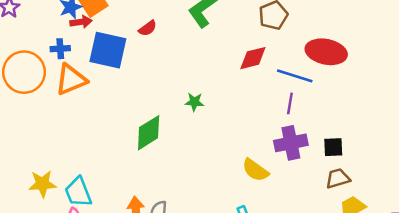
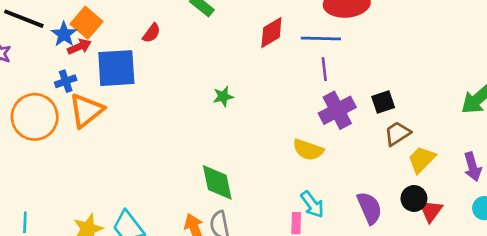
green diamond: (149, 133) -> (217, 182), moved, turned -54

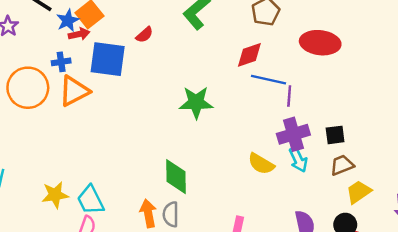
blue line: (321, 38) -> (269, 80), moved
green star: (223, 96) -> (196, 102), size x1.8
cyan arrow: (312, 204) -> (298, 159), moved

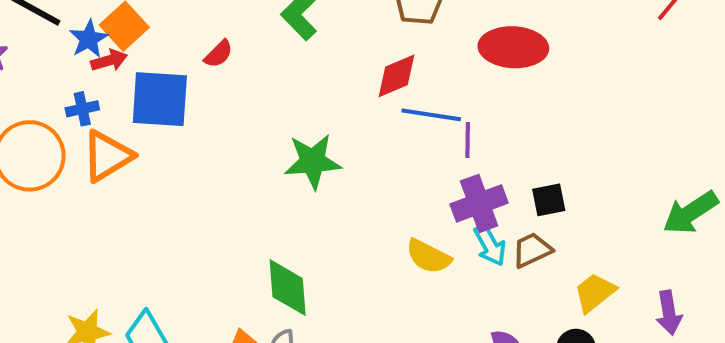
brown trapezoid: (342, 165) -> (532, 250), moved

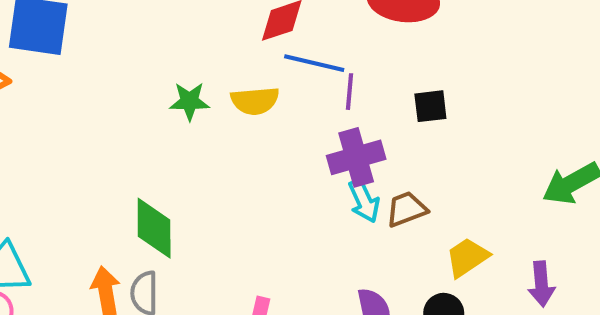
green star: (313, 161) -> (190, 101), size x0.7
black square: (549, 200) -> (430, 106), moved
yellow semicircle: (428, 256) -> (255, 101), moved, turned -36

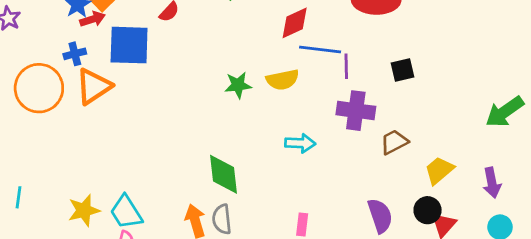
purple cross: (356, 157) -> (356, 111), turned 30
cyan arrow: (364, 201) -> (300, 143), moved, turned -56

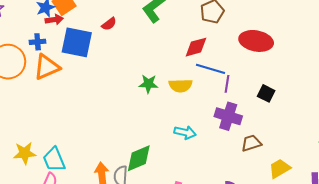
black square: (403, 70) -> (266, 93), turned 30
green diamond: (223, 174) -> (139, 158), moved, turned 64

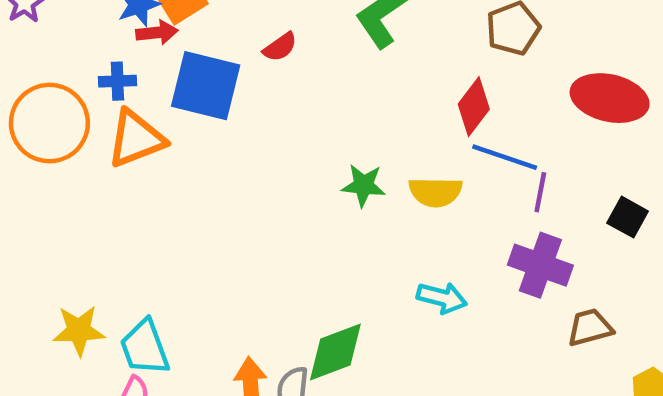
red diamond: (196, 47) -> (474, 107), turned -40

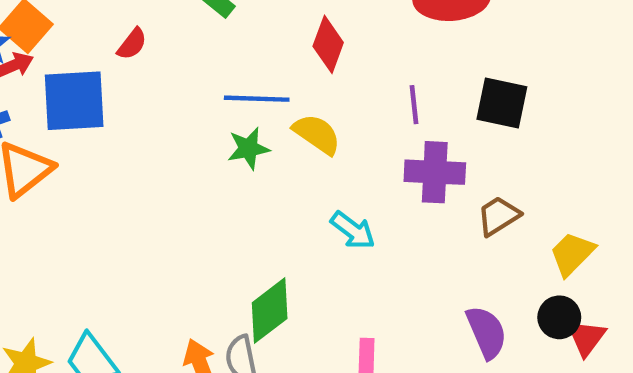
blue line: (505, 157) -> (257, 99), moved
yellow semicircle: (435, 192) -> (317, 134), turned -129
black square: (628, 217) -> (502, 103), size x1.4
cyan arrow: (442, 298) -> (353, 230), turned 39

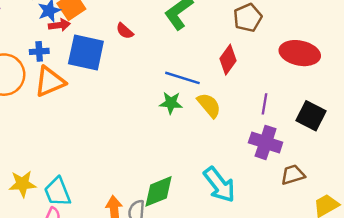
red semicircle: (132, 44) -> (125, 31), turned 78
cyan arrow: (353, 230) -> (219, 185), moved, size x1.5

